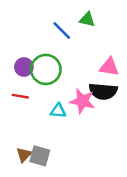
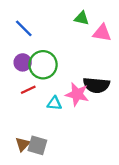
blue line: (62, 30) -> (24, 28), moved
pink triangle: (109, 67) -> (102, 33), moved
red line: (20, 96) -> (28, 90), moved, turned -35

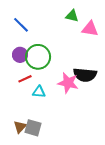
cyan triangle: (54, 103) -> (39, 92), moved

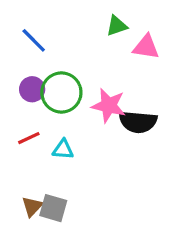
green triangle: (72, 16) -> (117, 26), turned -32
red line: (25, 79) -> (29, 138), moved
pink star: (68, 83) -> (109, 106), moved

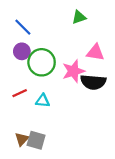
pink triangle: (146, 47) -> (95, 52), moved
purple circle: (32, 89) -> (22, 51), moved
pink star: (109, 106) -> (73, 71), turned -30

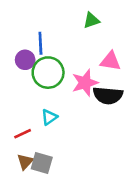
blue line: (23, 27) -> (40, 43), moved, turned 42
red line: (20, 93) -> (23, 134), moved
cyan triangle: (43, 101) -> (49, 117), turned -40

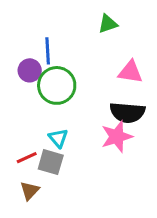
pink star: (85, 83) -> (117, 137), moved
cyan triangle: (49, 117) -> (58, 138), turned -36
gray square: (42, 163) -> (51, 162), moved

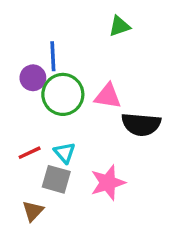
pink triangle: (130, 72) -> (108, 96), moved
pink star: (117, 137) -> (108, 183), moved
red line: (27, 158) -> (30, 153), moved

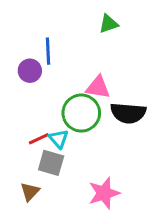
green circle: (63, 94) -> (81, 113), moved
red line: (30, 153) -> (39, 139), moved
pink star: (108, 183) -> (104, 193), moved

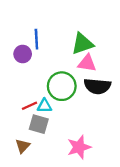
green triangle: (108, 24) -> (82, 44), moved, size x1.5
pink triangle: (98, 87) -> (87, 63), moved
cyan triangle: (59, 139) -> (44, 106), turned -49

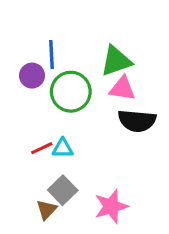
green circle: (62, 86) -> (71, 92), moved
gray square: (39, 124) -> (63, 190), moved, turned 30
brown triangle: (23, 146) -> (47, 210), moved

